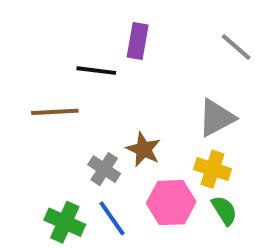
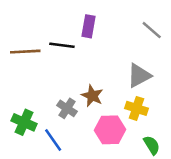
brown line: (55, 112) -> (25, 52), moved
green semicircle: (224, 210) -> (152, 145), moved
blue line: (112, 218) -> (53, 140), moved
green cross: (65, 222) -> (24, 122), moved

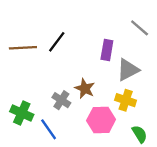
purple rectangle: (88, 26) -> (107, 50), moved
black line: (62, 45) -> (57, 42), turned -60

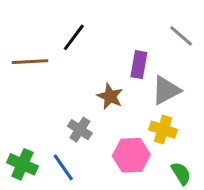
black line: (57, 42) -> (74, 37), moved
brown star: (85, 89) -> (110, 96), moved
green cross: (22, 113) -> (22, 164), moved

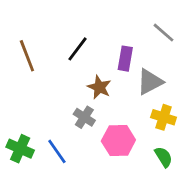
black line: (74, 37) -> (77, 49), moved
brown line: (30, 62) -> (27, 56), turned 72
gray cross: (80, 130) -> (84, 117), moved
yellow cross: (163, 130) -> (164, 117), moved

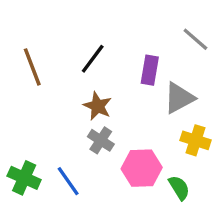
brown star: (99, 87) -> (98, 106), moved
green semicircle: (164, 157) -> (179, 188), moved

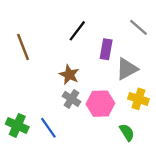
black line: (93, 59) -> (77, 31), moved
pink hexagon: (142, 168) -> (100, 104), moved

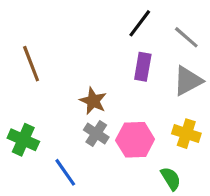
black line: (77, 31) -> (140, 23), moved
gray triangle: (127, 69) -> (188, 81), moved
green cross: (17, 125) -> (23, 140), moved

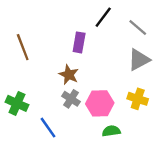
purple rectangle: (143, 67) -> (79, 42), moved
green semicircle: (171, 179) -> (111, 131), moved, turned -66

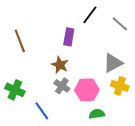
gray triangle: (139, 60) -> (113, 63), moved

